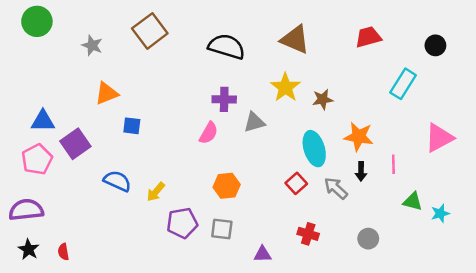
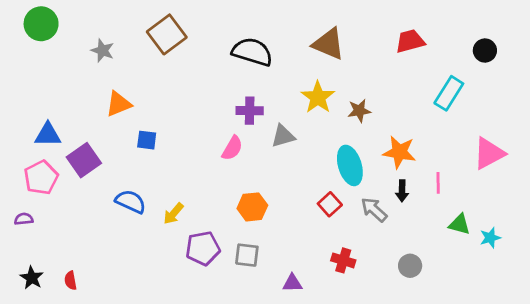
purple semicircle: (26, 210) -> (24, 219), moved, size x0.5

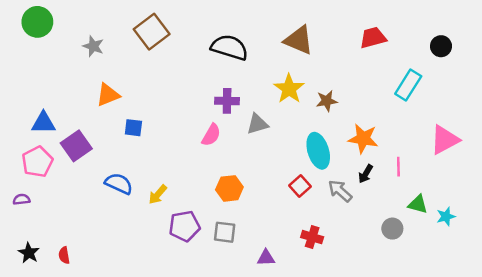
black arrow: (402, 191) -> (366, 174), turned 30
gray circle: (410, 266) -> (392, 229), moved

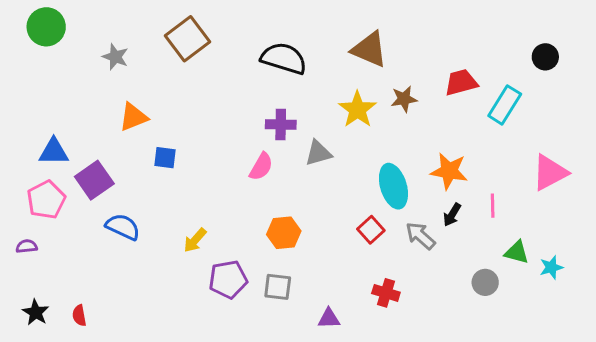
red trapezoid: (373, 38) -> (461, 82), moved
brown star: (327, 101) -> (404, 99), moved
blue semicircle: (119, 184) -> (123, 227), moved

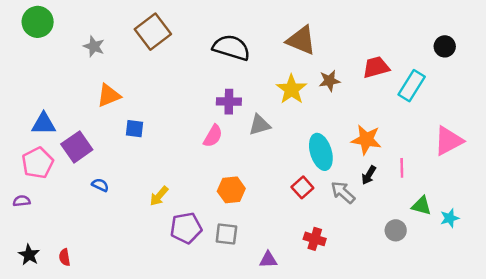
blue semicircle: (123, 227) -> (100, 185), size x0.6

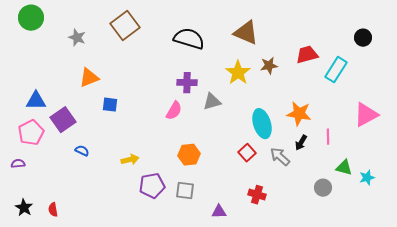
yellow arrow: (159, 196) -> (130, 160), turned -144

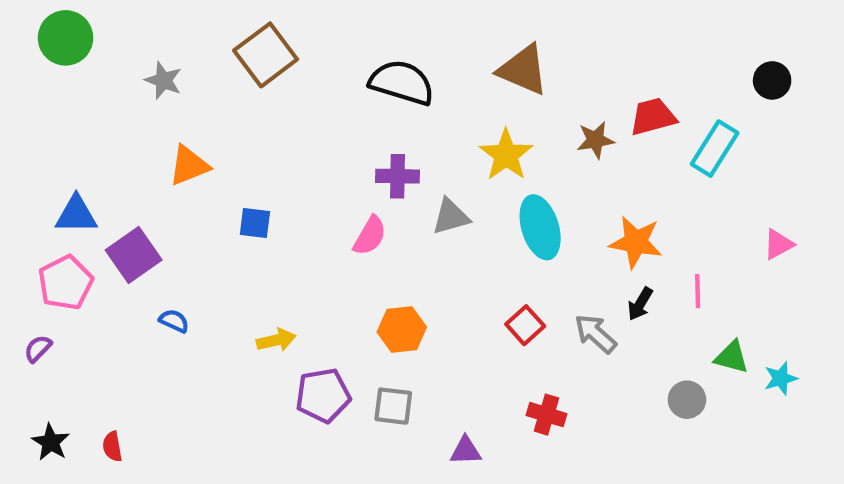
brown star: (269, 66) -> (595, 140), moved
blue square: (110, 105) -> (255, 223), moved
pink triangle: (366, 115) -> (778, 244), size x0.6
cyan ellipse: (262, 124) -> (540, 227), moved
purple semicircle: (18, 164) -> (38, 349), turned -40

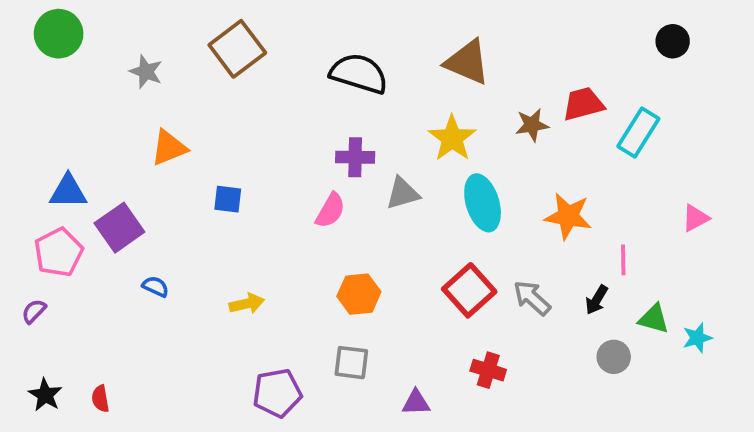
black circle: (772, 80) -> (673, 41), moved
black arrow: (640, 304) -> (597, 300), moved
red square: (525, 325) -> (469, 290), size x1.5
purple pentagon: (323, 395) -> (277, 393), moved

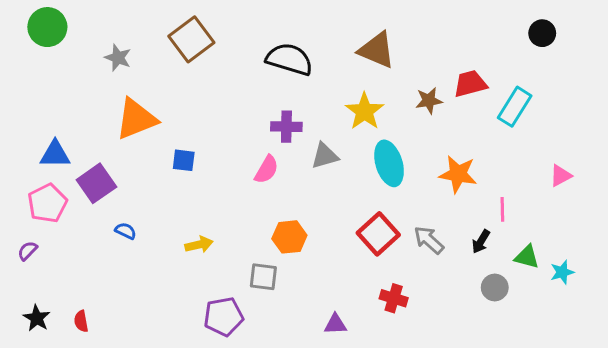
orange triangle: (169, 148) -> (136, 119), size x1.4
gray square: (351, 363) -> (263, 277), moved

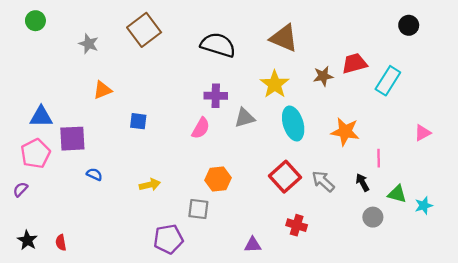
green circle: (47, 27) -> (35, 21), size x0.7
orange triangle: (136, 119) -> (102, 90), size x0.6
purple square: (96, 183) -> (72, 139), turned 32
black arrow: (481, 242) -> (362, 182), turned 120

